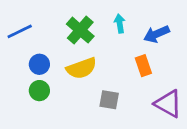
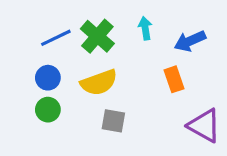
blue line: (20, 31) -> (56, 38), moved
gray square: (109, 100) -> (113, 121), moved

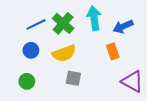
cyan arrow: (145, 28) -> (94, 18), size x1.6
green circle: (48, 110) -> (27, 81), moved

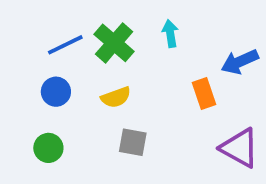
cyan arrow: (94, 18) -> (170, 34), size x0.6
blue arrow: (123, 26) -> (240, 62), moved
yellow semicircle: (64, 53) -> (116, 97), size x0.7

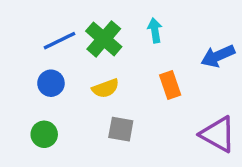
orange rectangle: (204, 94) -> (170, 85), moved

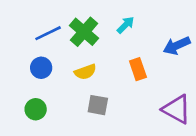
cyan arrow: (155, 30) -> (125, 25), turned 54

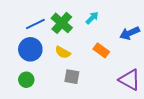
blue circle: (41, 68) -> (30, 49), size x1.5
orange rectangle: (138, 69) -> (101, 50), turned -35
yellow semicircle: (85, 72) -> (63, 52), turned 49

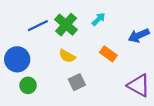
blue circle: (30, 49) -> (17, 59), moved
gray square: (72, 77) -> (77, 82), turned -35

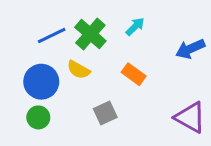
orange rectangle: (108, 54) -> (134, 74), moved
yellow semicircle: (67, 56) -> (79, 70), moved
blue circle: (17, 59) -> (41, 82), moved

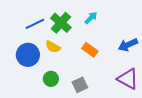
blue arrow: (190, 49) -> (128, 45), moved
gray square: (105, 113) -> (80, 85), moved
green circle: (38, 117) -> (51, 79), moved

